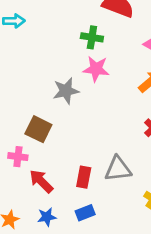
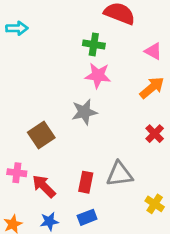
gray star: (66, 91) -> (84, 112), moved
brown square: (38, 129) -> (41, 135), turned 30
pink cross: (18, 157) -> (17, 173), moved

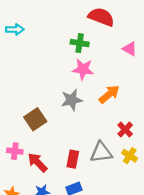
orange arrow: (152, 88) -> (109, 94), moved
red cross: (155, 134) -> (125, 130), moved
yellow cross: (155, 204) -> (130, 156), moved

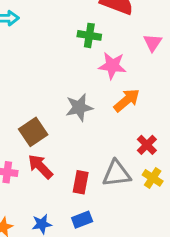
pink triangle: (130, 49) -> (153, 43), turned 35
pink star: (83, 69) -> (112, 66), moved
red arrow: (38, 162) -> (40, 166), moved

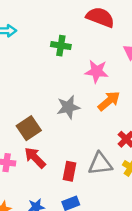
green cross: (89, 35) -> (61, 46), moved

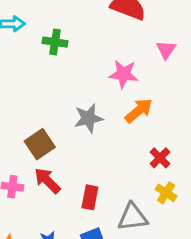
green cross: (61, 46) -> (55, 42), moved
gray triangle: (100, 164) -> (133, 217), moved

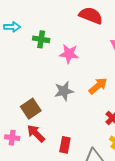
pink star: (123, 74) -> (69, 54), moved

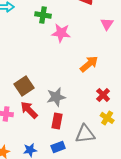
green cross: (41, 39) -> (43, 15), moved
gray star: (64, 91) -> (56, 97), moved

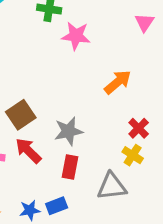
yellow cross: (107, 118) -> (133, 155), moved
blue rectangle: (58, 147) -> (57, 206), moved

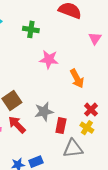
pink star: (76, 36) -> (49, 59), moved
orange arrow: (118, 82) -> (77, 79), turned 102
red rectangle: (70, 167) -> (61, 126), moved

